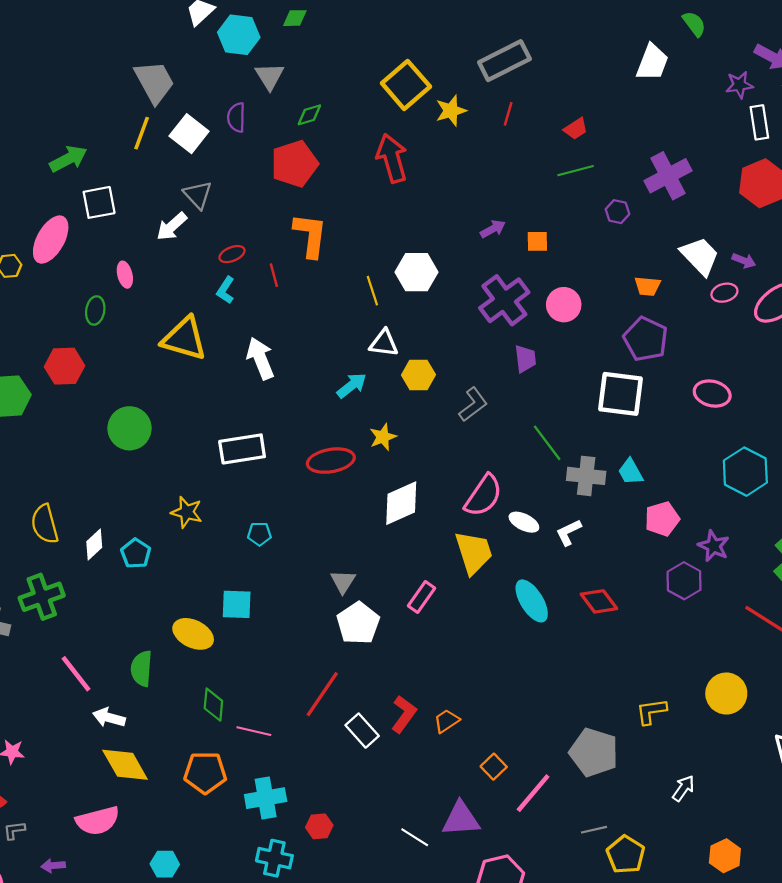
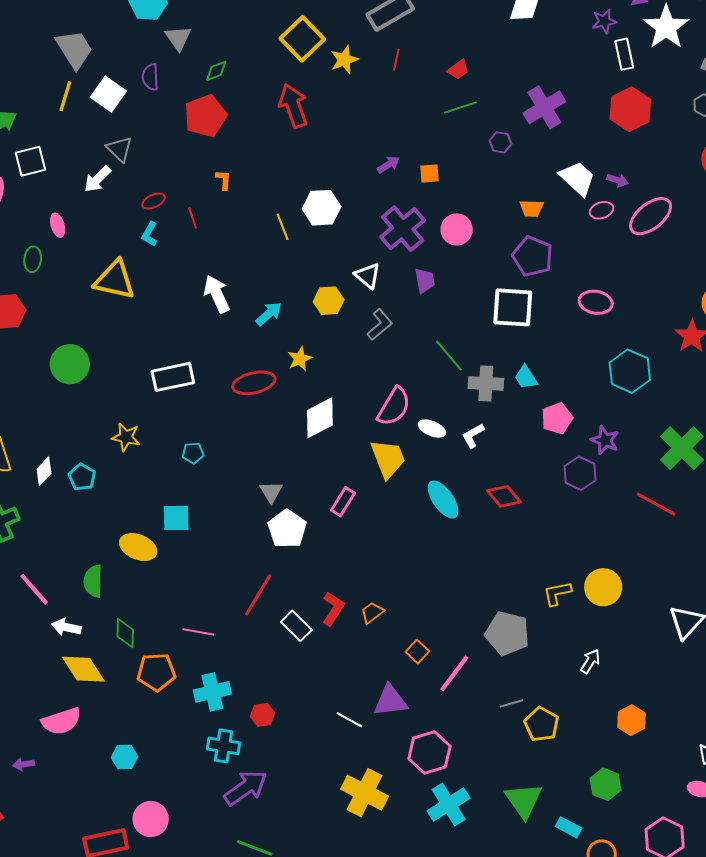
orange L-shape: (310, 235) -> (223, 180), size x0.5
white triangle: (384, 343) -> (368, 276), moved, turned 36
white arrow: (260, 358) -> (217, 294), moved
yellow circle: (726, 694) -> (603, 587), moved
green diamond: (213, 705) -> (125, 633), moved

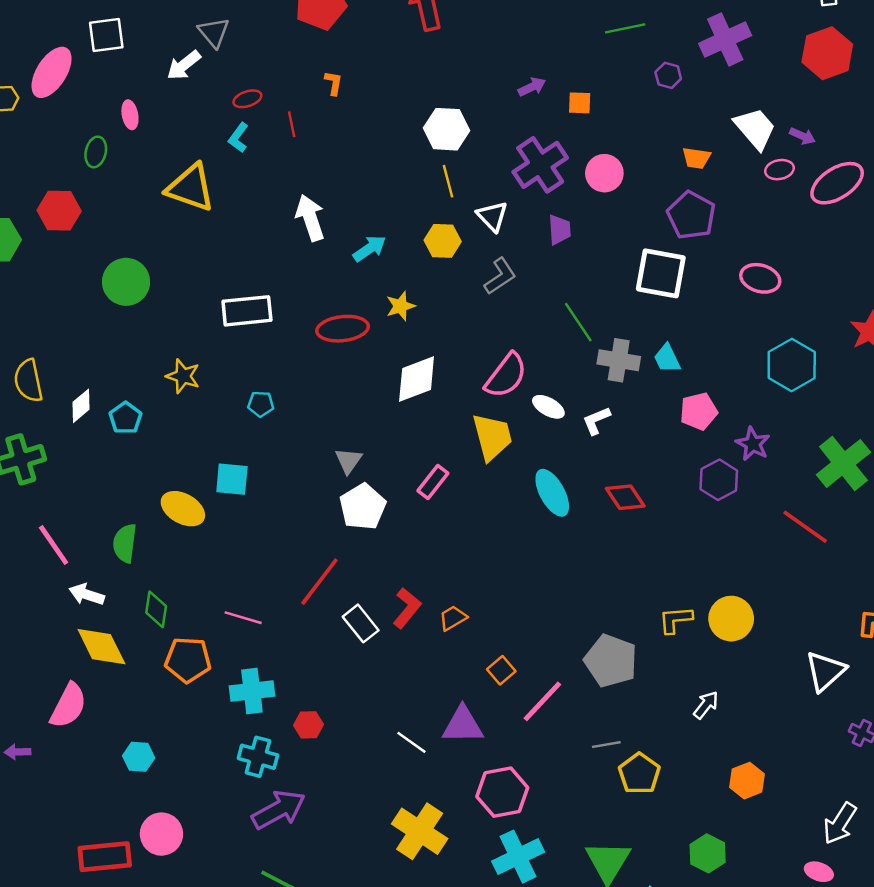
yellow line: (283, 227) -> (448, 181), moved
pink semicircle: (61, 721) -> (68, 706), turned -51

